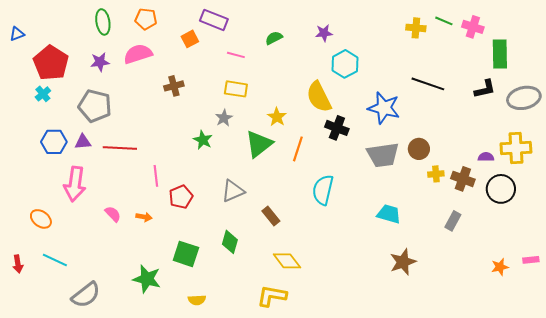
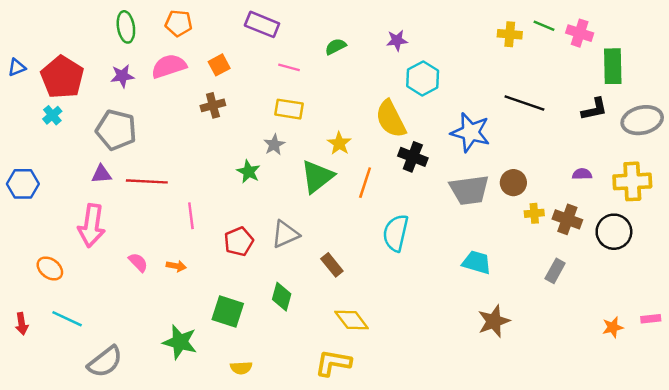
blue triangle: (17, 34) -> (17, 67), moved
orange square: (190, 39) -> (219, 65), moved
blue hexagon: (54, 142) -> (23, 184), moved
purple semicircle: (486, 157) -> (582, 174), moved
red pentagon: (181, 197) -> (239, 242), moved

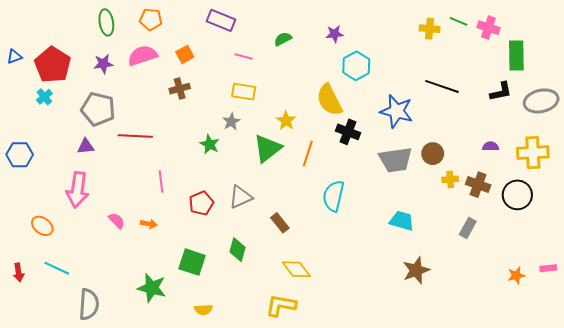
red line: (147, 181) -> (135, 136), moved
gray semicircle: (105, 362) -> (89, 304), turned -48

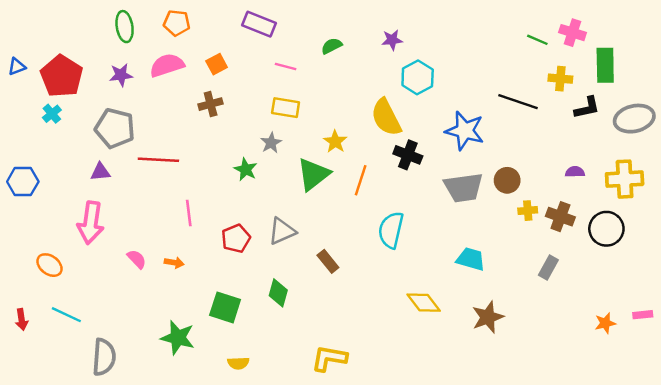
green line: (458, 21) -> (537, 40), moved
yellow cross: (430, 29) -> (560, 79), moved
yellow diamond: (296, 269) -> (424, 303), moved

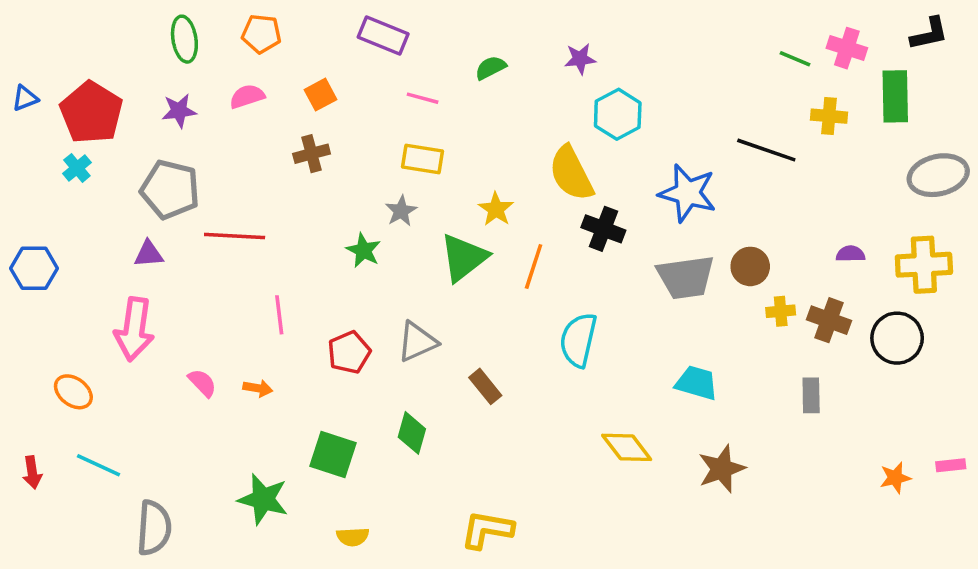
pink semicircle: (167, 65) -> (247, 96), size x0.7
black L-shape: (587, 108) -> (929, 34), moved
gray rectangle: (548, 267) -> (811, 395), turned -30

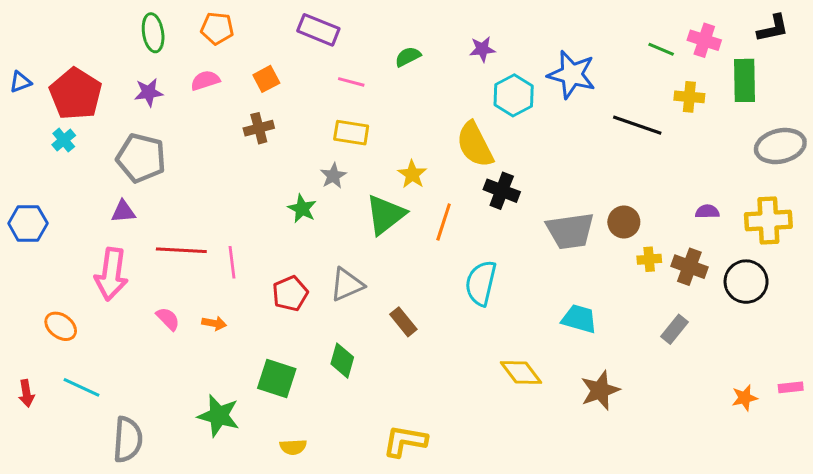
blue star: (688, 193) -> (572, 74), moved
red line: (235, 236) -> (181, 250), moved
gray rectangle: (811, 395) -> (675, 329), turned 40

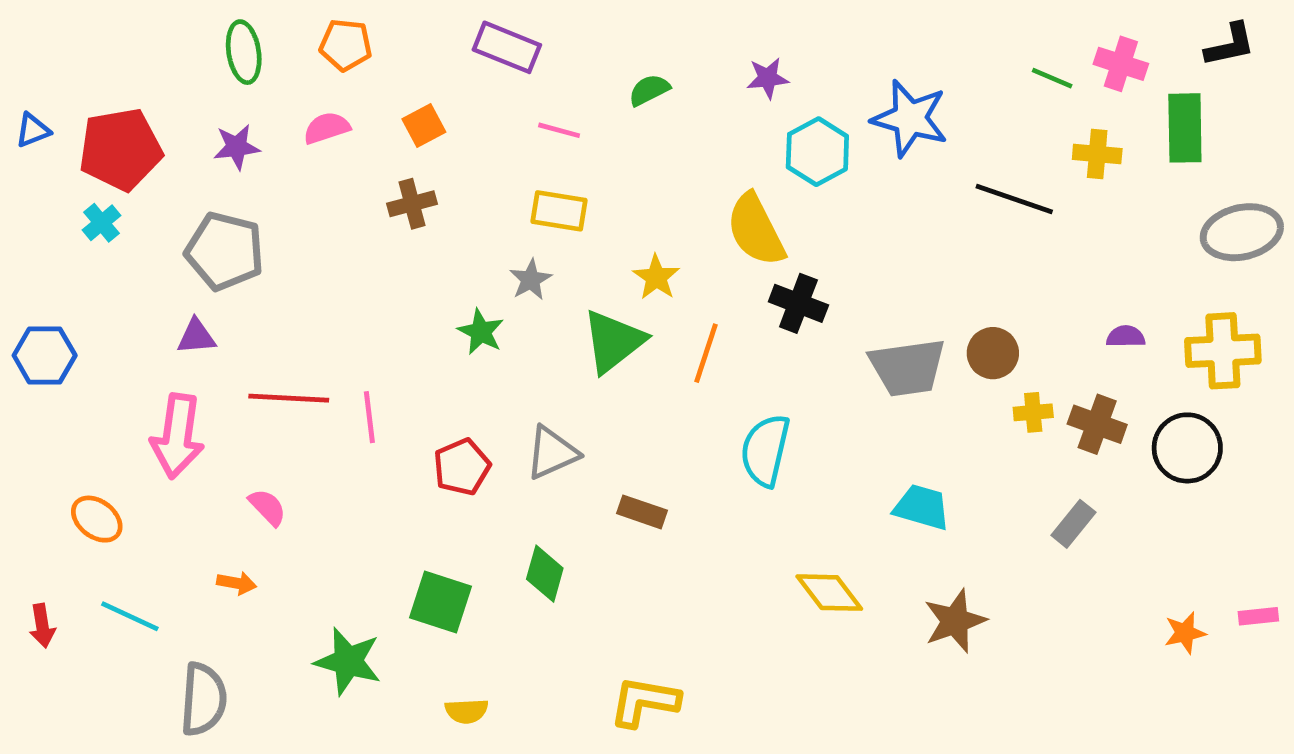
red pentagon: (76, 94) -> (120, 149), turned 30
brown rectangle: (403, 322) -> (642, 512), turned -32
orange arrow: (214, 323) -> (237, 583), moved

